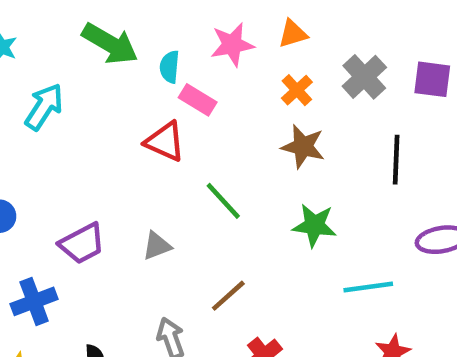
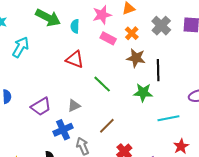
pink rectangle: (198, 100) -> (108, 38), moved
black line: (396, 160) -> (158, 70), moved
blue cross: (34, 301) -> (63, 130), moved

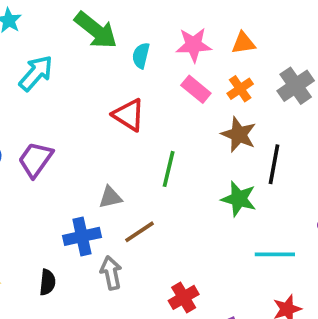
green line: (102, 84) -> (169, 169), turned 48
purple trapezoid: (41, 107) -> (35, 160), moved, turned 145
brown line: (107, 126) -> (140, 232), moved

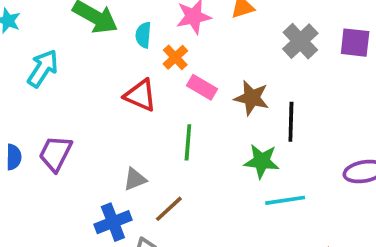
pink rectangle: (196, 89) -> (202, 87), moved
orange cross: (240, 89) -> (175, 57), moved
cyan line: (275, 254) -> (285, 200), moved

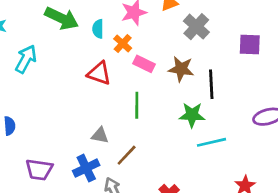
gray cross: (300, 41) -> (196, 27), moved
purple square: (355, 43) -> (250, 45), moved
purple trapezoid: (55, 153) -> (39, 170), moved, turned -104
gray triangle: (135, 179) -> (100, 135), turned 36

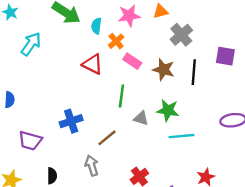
black line: (211, 84) -> (194, 72), moved
gray triangle: (100, 135) -> (141, 118), moved
blue cross: (86, 168) -> (71, 121), moved

